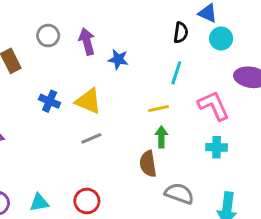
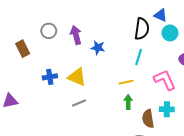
black semicircle: (181, 33) -> (142, 29), size x1.5
blue cross: (50, 101) -> (50, 77), turned -32
brown semicircle: (148, 164) -> (148, 119), moved

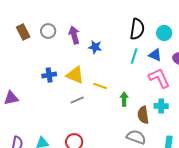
blue triangle: (161, 15) -> (155, 55), moved
brown rectangle: (23, 49) -> (23, 32), moved
yellow line: (126, 82) -> (100, 86), moved, turned 32

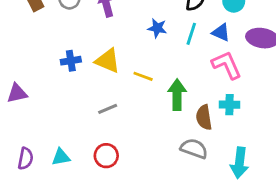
blue star: (95, 47) -> (157, 28), moved
green arrow: (124, 99) -> (177, 95), size x1.5
gray line: (77, 100) -> (108, 109), moved

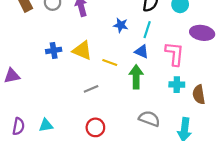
blue triangle: (221, 32) -> (142, 52), moved
pink L-shape: (227, 65) -> (175, 54), turned 30
gray line: (108, 109) -> (91, 89), moved
brown semicircle: (204, 117) -> (199, 94), moved
red circle: (106, 156) -> (95, 127), moved

